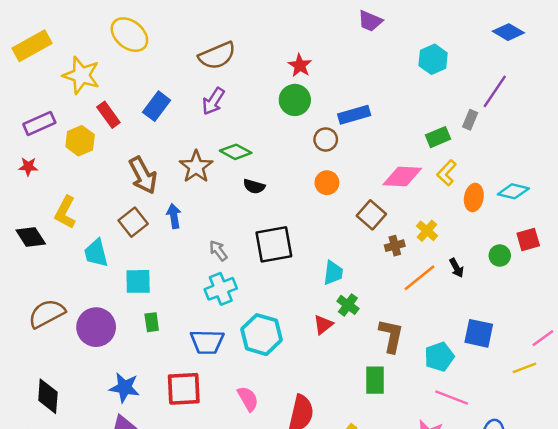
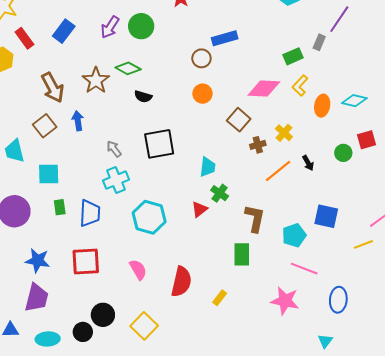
green circle: (295, 100) -> (141, 26), moved
blue trapezoid: (207, 342) -> (90, 213), moved, turned -88

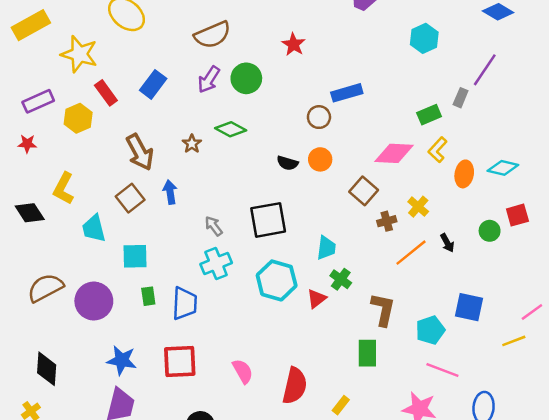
brown star: (96, 80) -> (192, 144), size x0.6
black semicircle: (143, 97) -> (287, 163), moved
cyan hexagon: (149, 217) -> (277, 280), moved

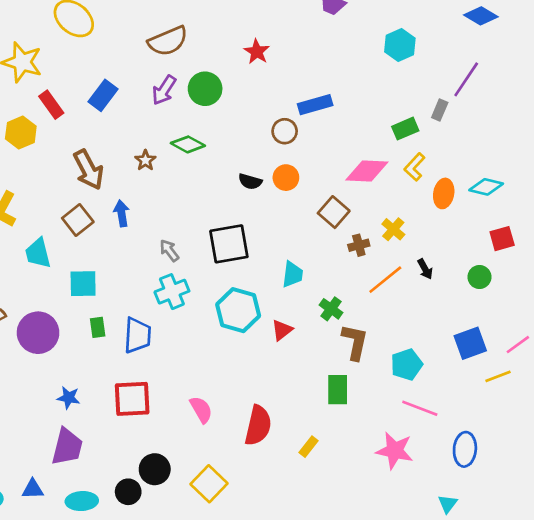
green circle: (490, 231) -> (479, 277), moved
green cross: (341, 279) -> (331, 309), moved
blue square: (469, 307) -> (470, 343), moved, turned -32
blue star: (122, 360) -> (69, 398), size x0.7

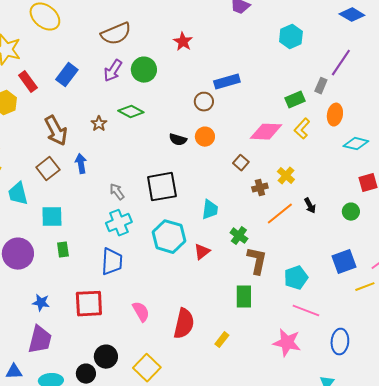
orange ellipse: (444, 193) -> (335, 115), moved
brown square: (334, 212) -> (241, 163), size x0.7
blue trapezoid: (137, 335) -> (112, 262), moved

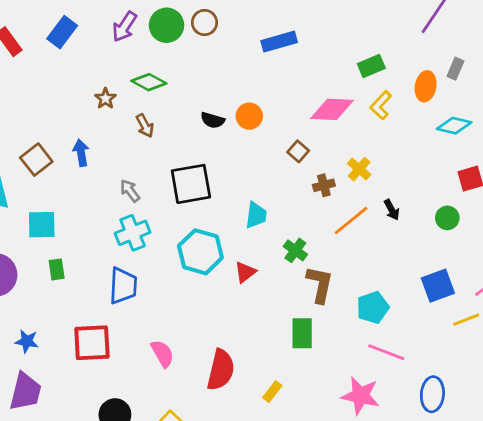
gray rectangle: (321, 86) -> (455, 69), moved
brown circle: (204, 102) -> (204, 23), moved
brown arrow: (56, 131) -> (145, 126), moved, size x0.6

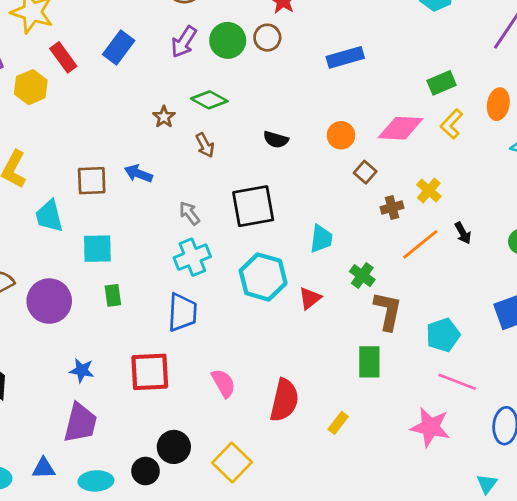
orange circle: (249, 116) -> (341, 135), moved
blue arrow: (81, 153) -> (138, 174), turned -60
brown square: (36, 160) -> (92, 181), turned 36

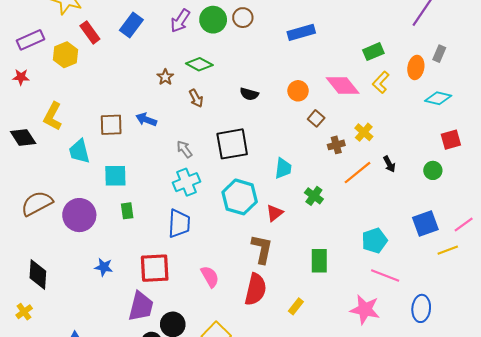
pink diamond: (400, 128) -> (343, 86), turned 48
brown L-shape: (388, 311) -> (262, 249), moved
purple trapezoid: (80, 423) -> (141, 306), moved

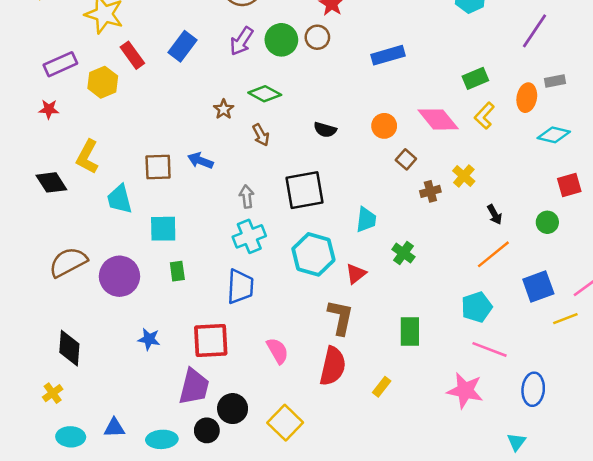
gray rectangle: (439, 54) -> (555, 81), turned 56
gray arrow: (184, 149) -> (247, 197), turned 30
orange line: (357, 173) -> (493, 254), moved

